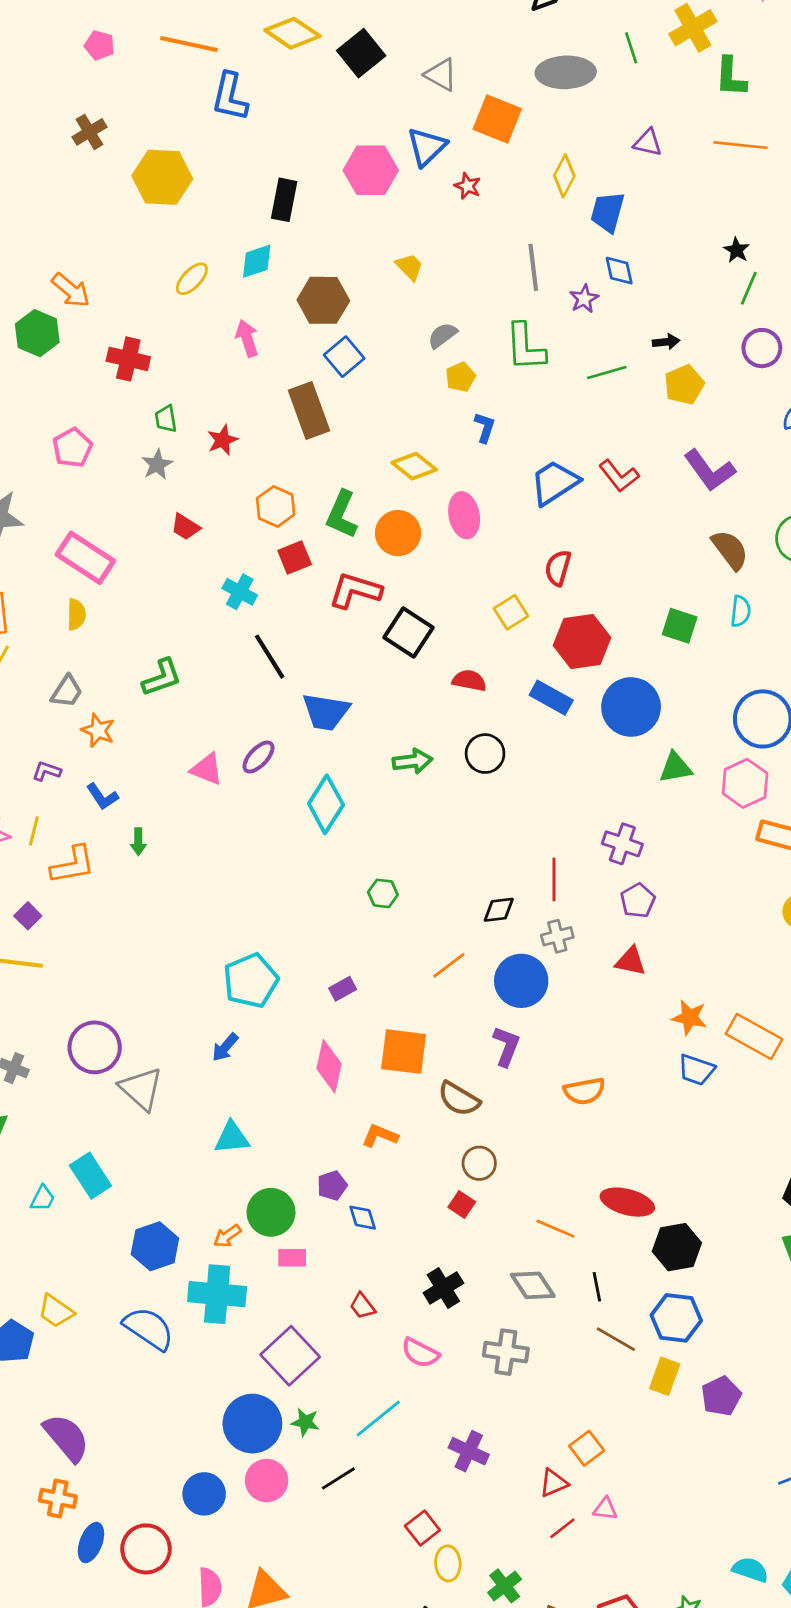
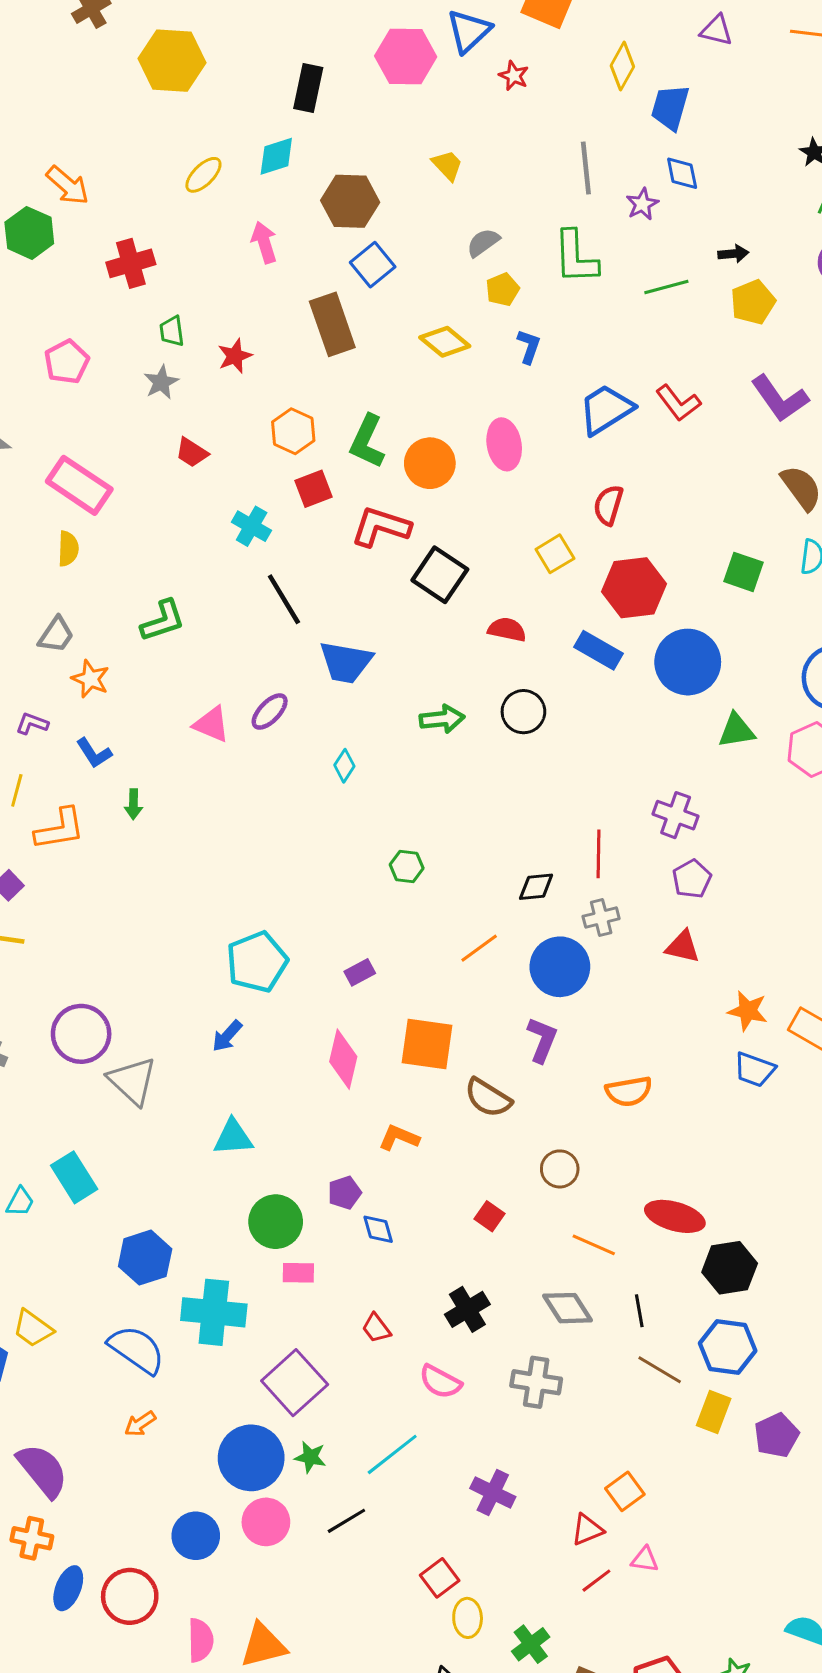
red cross: (128, 359) -> (131, 263), turned -30
yellow diamond: (414, 466) -> (445, 342), moved
cyan diamond: (326, 804) -> (344, 766), size x0.5
brown circle: (479, 1163) -> (560, 1169), moved
orange arrow: (227, 1236) -> (140, 1424), moved

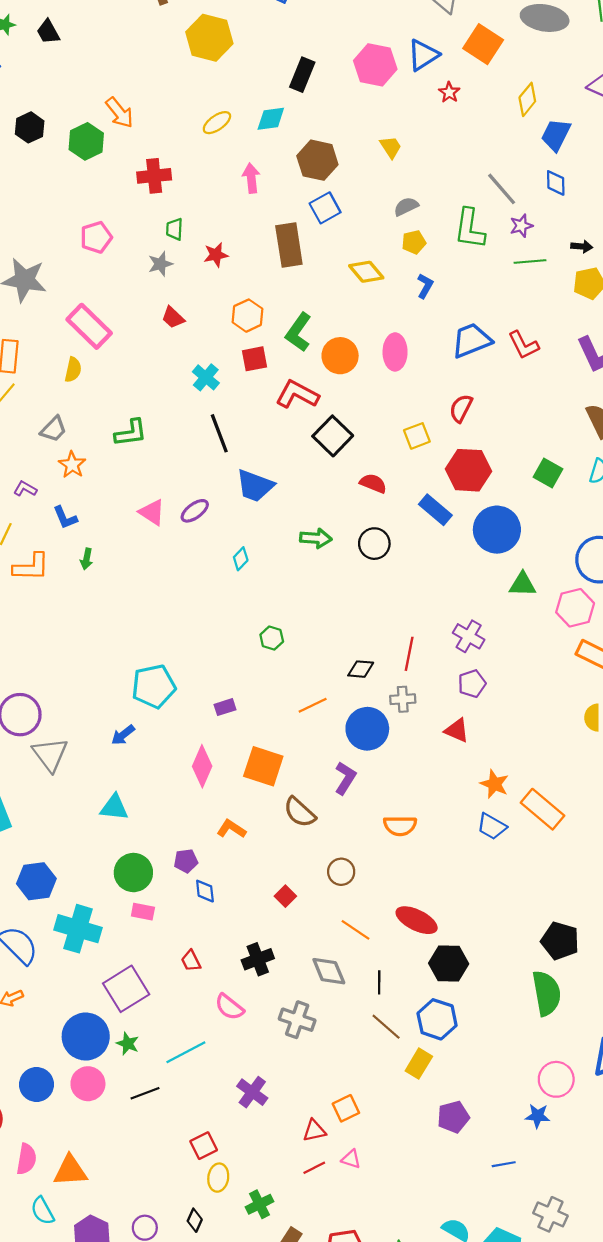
gray line: (586, 168) -> (502, 189), moved, turned -45
purple star: (642, 204) -> (521, 226), moved
purple pentagon: (776, 1435) -> (453, 1117), moved

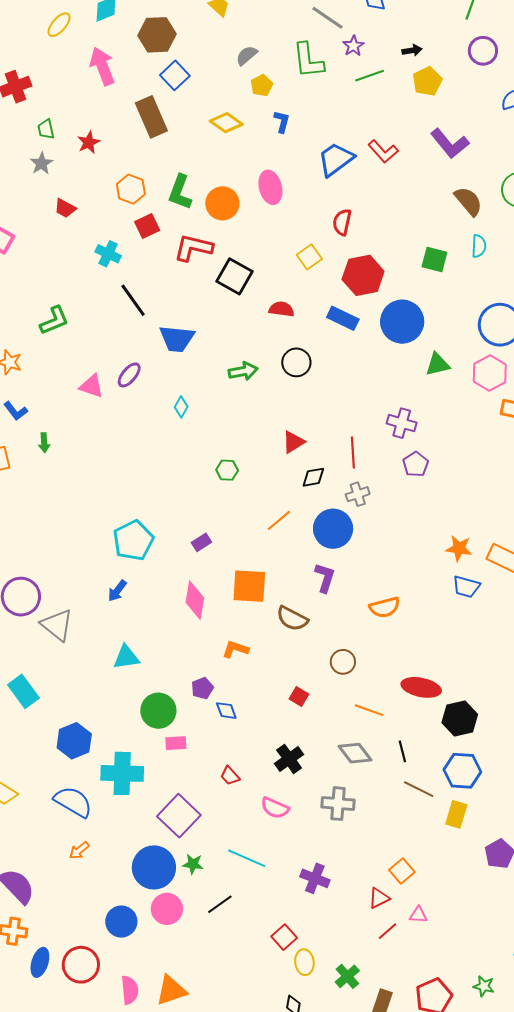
pink arrow: (251, 178) -> (102, 66), size x1.4
red triangle: (457, 730) -> (293, 442), moved, turned -40
cyan line: (186, 1052) -> (247, 858), turned 66

